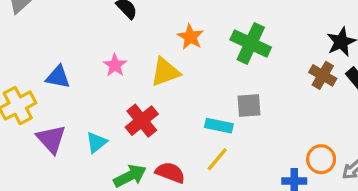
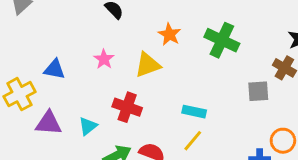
gray square: (249, 106) -> (258, 91), moved
red cross: (142, 121) -> (127, 107), turned -32
purple triangle: (51, 139) -> (49, 123), turned -44

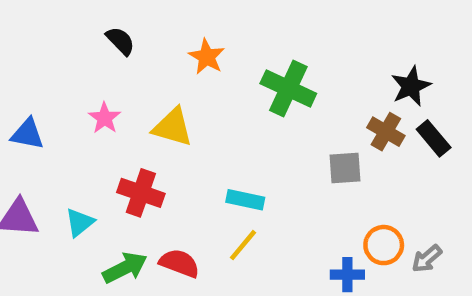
orange star: (169, 34) -> (207, 57), moved
yellow triangle: (148, 65) -> (173, 127), turned 36

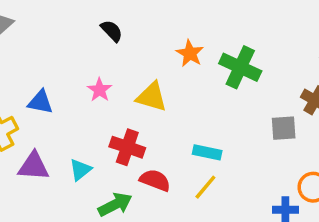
orange star: (207, 57) -> (190, 53), moved
red semicircle: (179, 263) -> (155, 180), moved

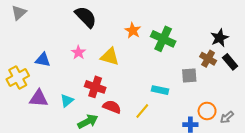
black semicircle: (112, 31) -> (86, 17), size x1.6
cyan rectangle: (207, 152) -> (160, 90), moved

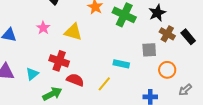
black star: (220, 38) -> (157, 13), moved
orange circle: (207, 111) -> (167, 70), moved

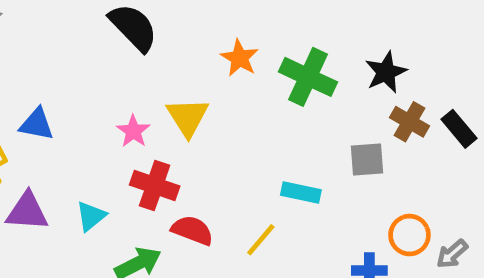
pink star: (43, 28) -> (133, 131), moved
yellow triangle: (73, 32) -> (188, 117), turned 42
orange circle: (167, 70) -> (409, 235), moved

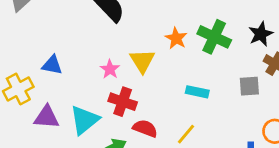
orange star: (240, 58) -> (176, 38), moved
cyan rectangle: (301, 193) -> (197, 92), moved
cyan triangle: (91, 216) -> (85, 120), size x1.6

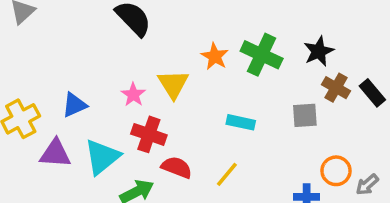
blue triangle: (52, 65) -> (74, 105), moved, turned -35

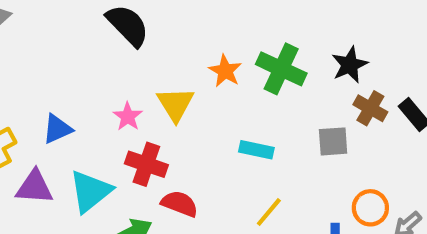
yellow line: (227, 174) -> (269, 212), moved

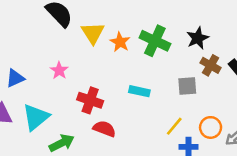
yellow triangle: (175, 104) -> (93, 33), moved
red cross: (146, 164) -> (90, 100), moved
red semicircle: (180, 204) -> (104, 129), moved
yellow line: (269, 212) -> (174, 126), moved

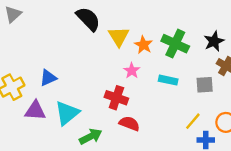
pink star: (59, 71) -> (132, 71), moved
cyan rectangle: (139, 91) -> (168, 80), moved

